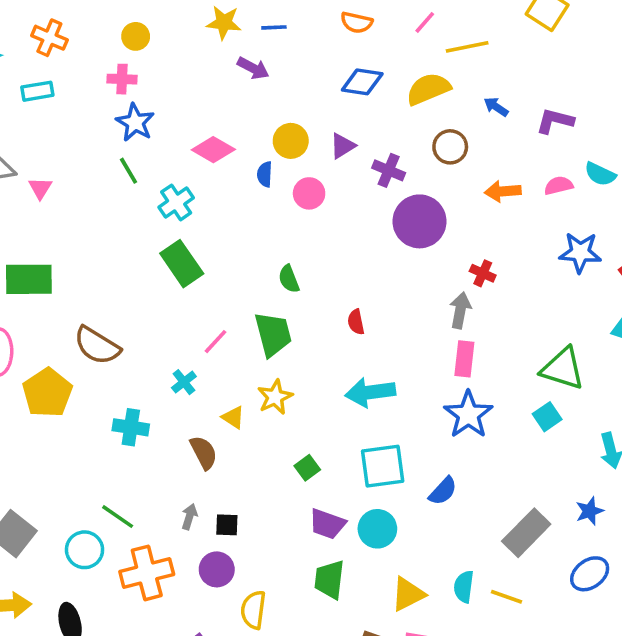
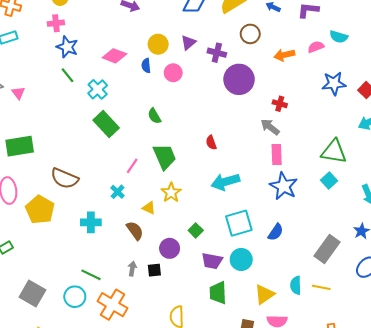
green semicircle: (289, 279) -> (154, 116), moved
gray arrow: (460, 310) -> (270, 127), turned -54
purple circle: (217, 569) -> (170, 248), moved
orange cross: (147, 573) -> (112, 305), turned -36

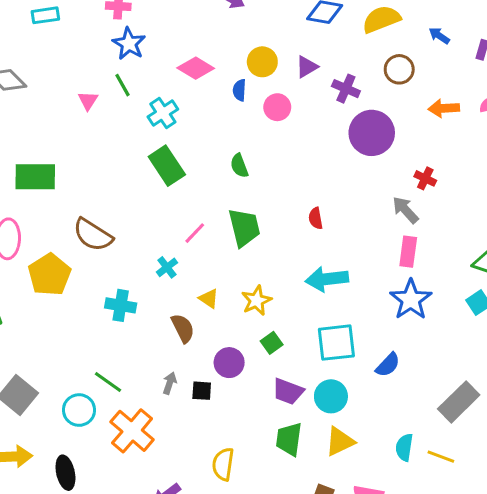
pink triangle: (18, 93) -> (88, 100), moved
yellow star: (171, 193) -> (256, 301), moved
yellow triangle: (264, 294) -> (340, 441), moved

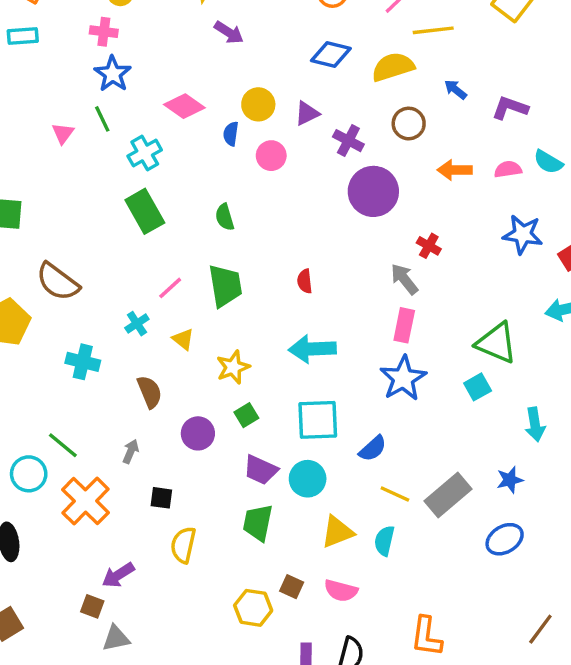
yellow triangle: (209, 298) -> (183, 339), moved
black square: (202, 391) -> (161, 498), moved
yellow triangle: (340, 441) -> (337, 532), moved
yellow line: (441, 457) -> (395, 494), moved

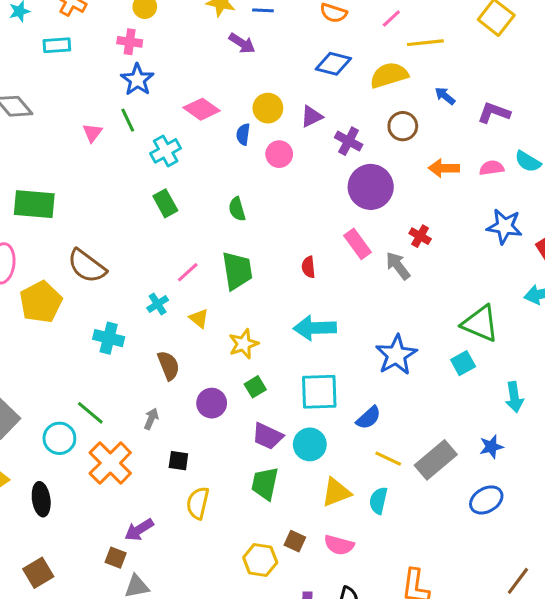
green rectangle: (145, 211) -> (165, 203), size x0.7
pink rectangle: (404, 325) -> (358, 244), moved, turned -48

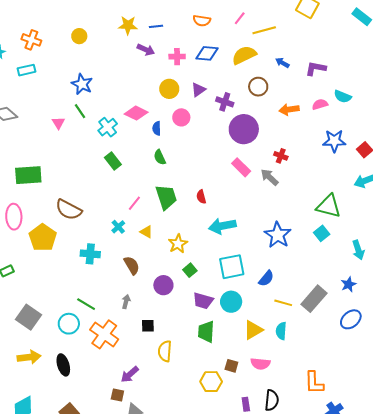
pink cross: (130, 42) -> (177, 57), moved
pink diamond: (202, 109) -> (136, 113), moved
blue semicircle: (243, 134) -> (157, 128), moved
red semicircle: (308, 267) -> (201, 197), moved

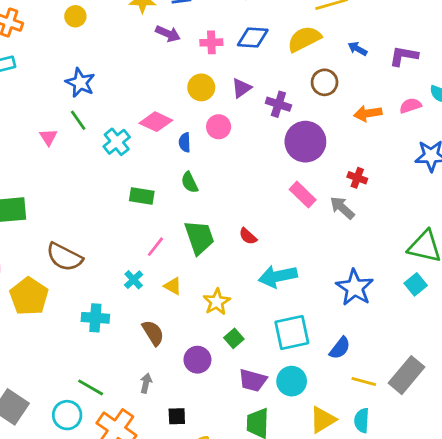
green rectangle: (113, 161) -> (142, 196), moved, turned -42
red semicircle: (201, 197) -> (248, 236), turned -32

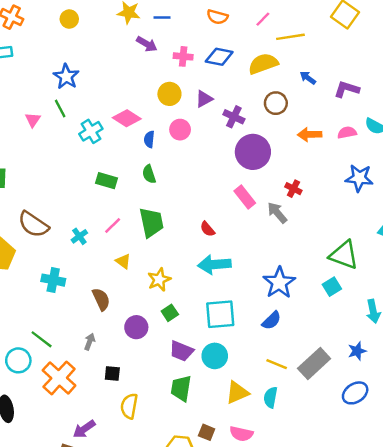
red semicircle: (248, 236) -> (207, 229), moved
cyan cross: (134, 280) -> (79, 236), moved
blue semicircle: (340, 348) -> (272, 321), moved

